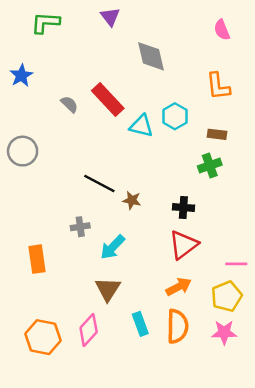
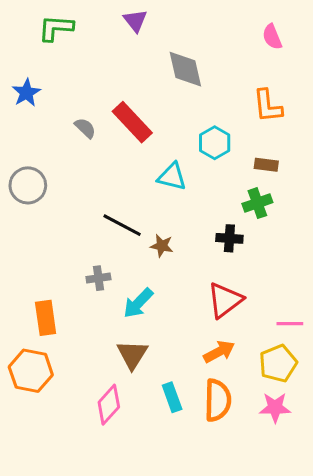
cyan triangle: (141, 126) -> (172, 177), moved
black cross: (183, 208) -> (229, 238), moved
orange hexagon: (43, 337) -> (31, 371), moved

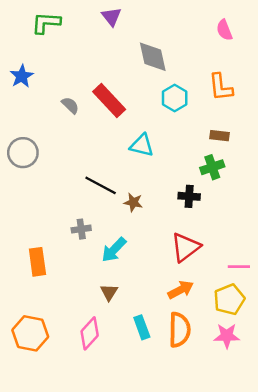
cyan hexagon: (215, 143) -> (175, 98), moved
brown triangle: (132, 355) -> (109, 292), size x0.7
orange hexagon: (31, 371) -> (30, 333), moved

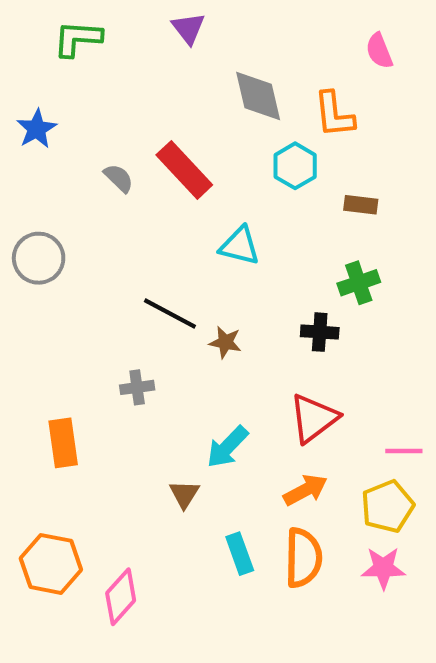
orange L-shape: (221, 87) -> (334, 114), moved
brown rectangle: (219, 136) -> (361, 205), moved
cyan arrow: (114, 250) -> (227, 447), moved
pink diamond: (90, 333) -> (121, 597), moved

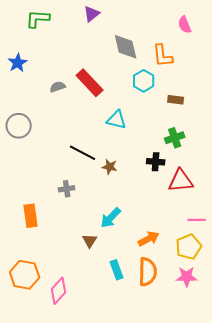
purple triangle: (188, 28) -> (92, 14), turned 30
gray semicircle: (119, 178) -> (58, 87), turned -63
red triangle: (314, 418) -> (181, 181), moved, turned 32

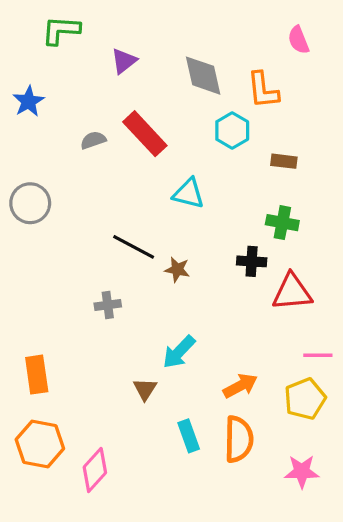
purple triangle: (92, 14) -> (124, 61), moved
green cross: (175, 138) -> (282, 223), turned 30
orange rectangle: (31, 216) -> (37, 375), moved
pink star: (187, 277) -> (302, 472), moved

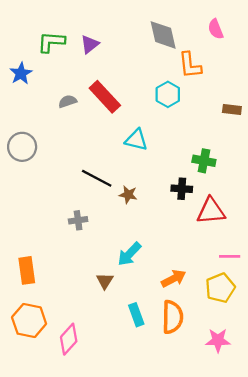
green L-shape: (61, 30) -> (51, 42), moved
gray diamond: (203, 76) -> (163, 35), moved
brown rectangle: (284, 161) -> (232, 110), moved

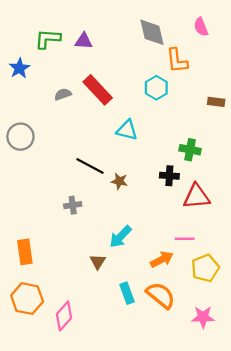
purple triangle: (90, 44) -> (84, 41), turned 42
pink line: (230, 256) -> (185, 239), moved
orange semicircle: (172, 317) -> (161, 295), turned -52

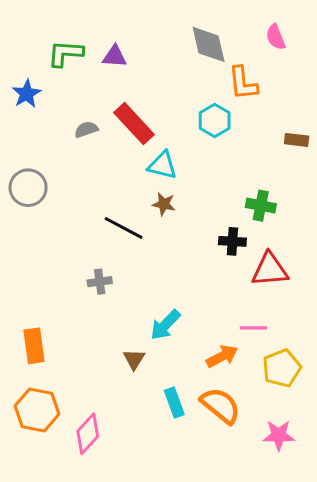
cyan triangle: (127, 130) -> (162, 165), moved
brown star: (119, 181) -> (164, 204), moved

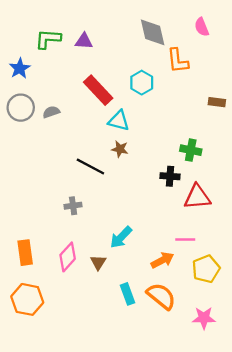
cyan hexagon: (215, 121) -> (142, 83), moved
gray semicircle: (86, 129) -> (51, 112), moved
gray circle: (28, 188) -> (21, 108), moved
pink diamond: (88, 434) -> (68, 257), moved

